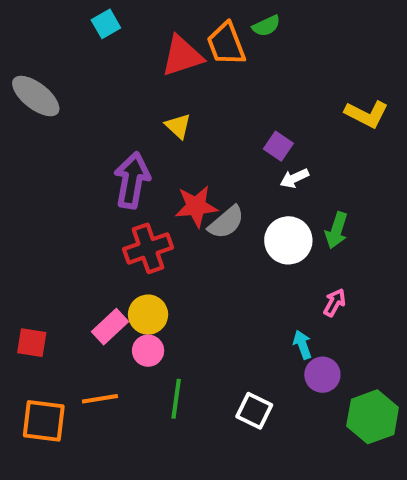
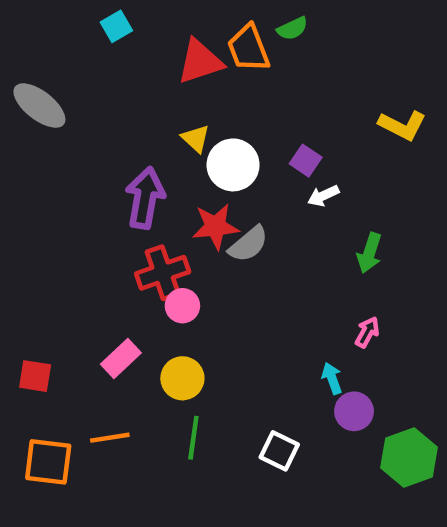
white circle: (288, 240) -> (233, 165), moved
yellow circle: (148, 315) -> (182, 378), moved
pink circle: (148, 351) -> (182, 306), moved

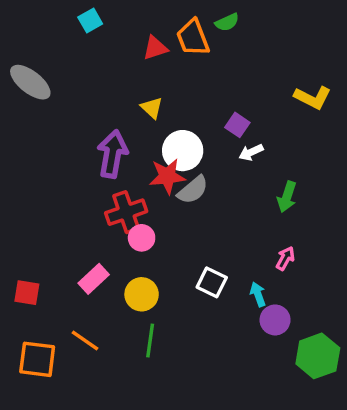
red triangle: (200, 62) -> (155, 48), size x0.7
white circle: (233, 165) -> (183, 151), moved
orange line: (110, 438) -> (85, 341), turned 44
white square: (279, 451) -> (212, 282), moved

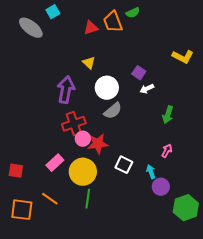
gray ellipse: (30, 82) -> (31, 28), moved
red star: (167, 176) -> (98, 144), moved
yellow circle: (142, 294) -> (83, 172), size x1.4

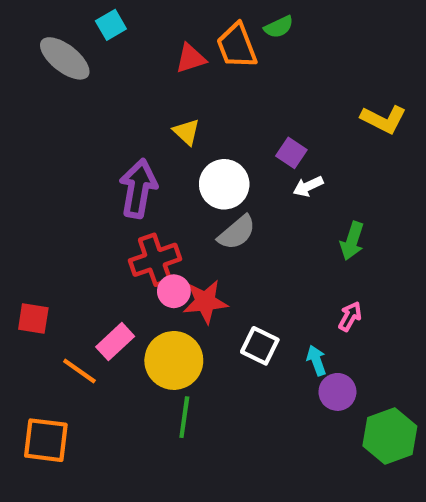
red square: (16, 171) -> (33, 319), moved
orange line: (50, 199) -> (79, 371), moved

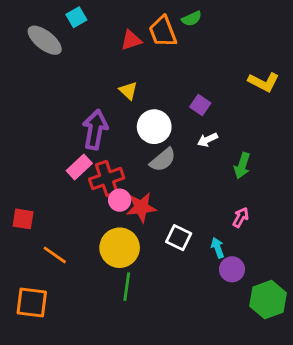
white arrow: (308, 186) -> (207, 140), moved
pink rectangle: (115, 342) -> (79, 167), moved

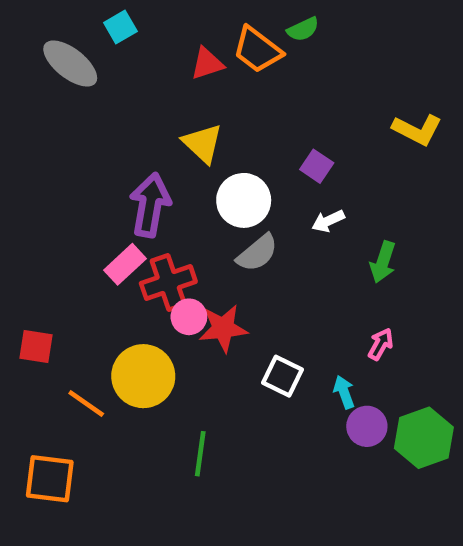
orange trapezoid: (163, 32) -> (257, 50), turned -32
yellow triangle: (128, 91) -> (203, 143), size x1.4
yellow circle: (120, 248) -> (143, 376), moved
green hexagon: (268, 300) -> (424, 438), moved

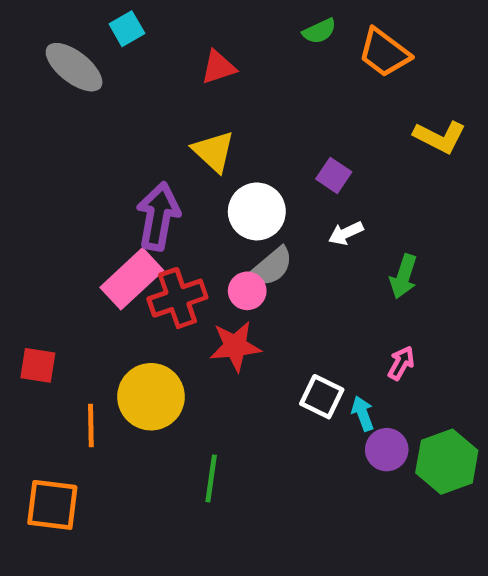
orange trapezoid: (257, 50) -> (384, 53), moved
pink rectangle: (125, 264) -> (132, 279), size x1.4
pink circle: (189, 317) -> (247, 291), moved
white square: (282, 376) -> (322, 397), moved
orange line: (86, 404) -> (91, 426), turned 54

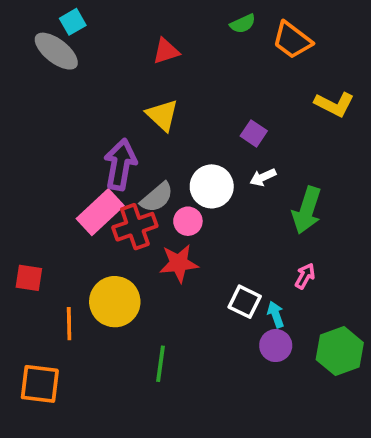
cyan square: (127, 29) -> (73, 22), moved
white circle: (257, 211) -> (212, 186), moved
gray semicircle: (271, 267) -> (157, 197), moved
green arrow: (404, 276) -> (307, 210), size x1.4
purple circle: (387, 450) -> (276, 346), moved

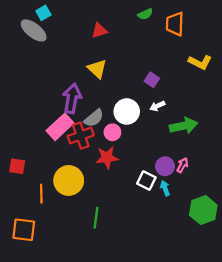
orange trapezoid: (292, 40) -> (175, 24), turned 55
green arrow: (307, 210) -> (184, 126), turned -120
purple circle: (276, 346) -> (165, 166), moved

